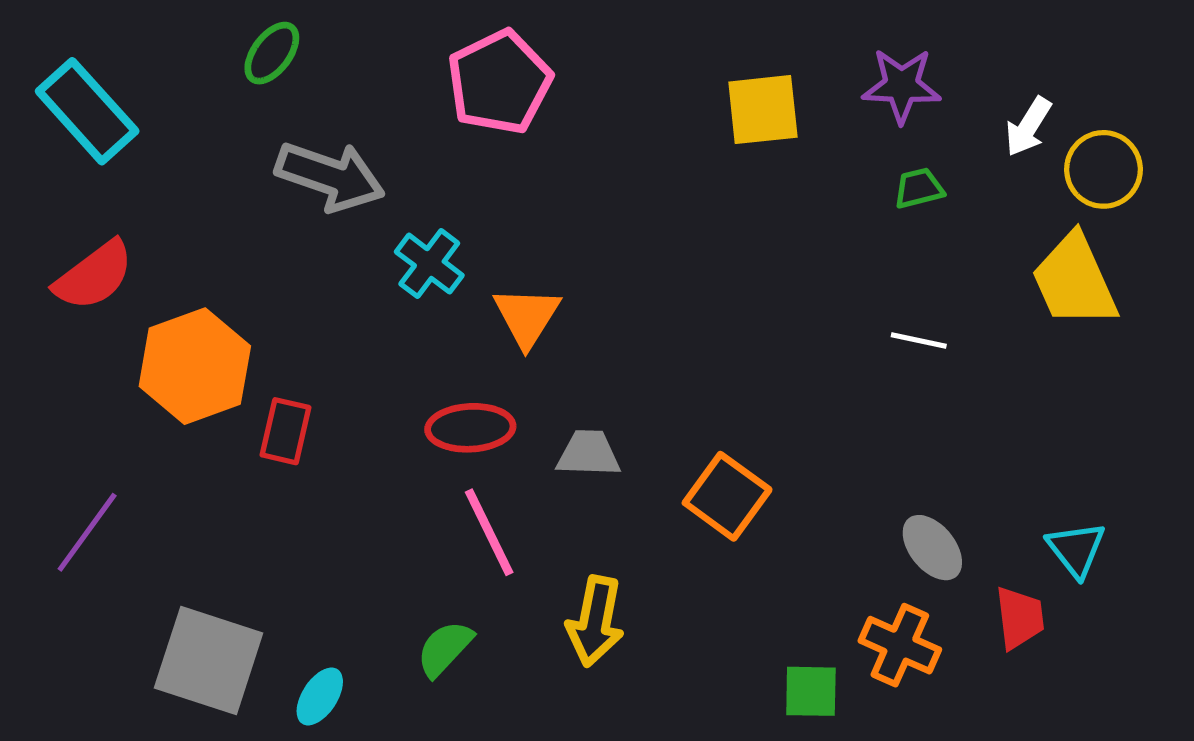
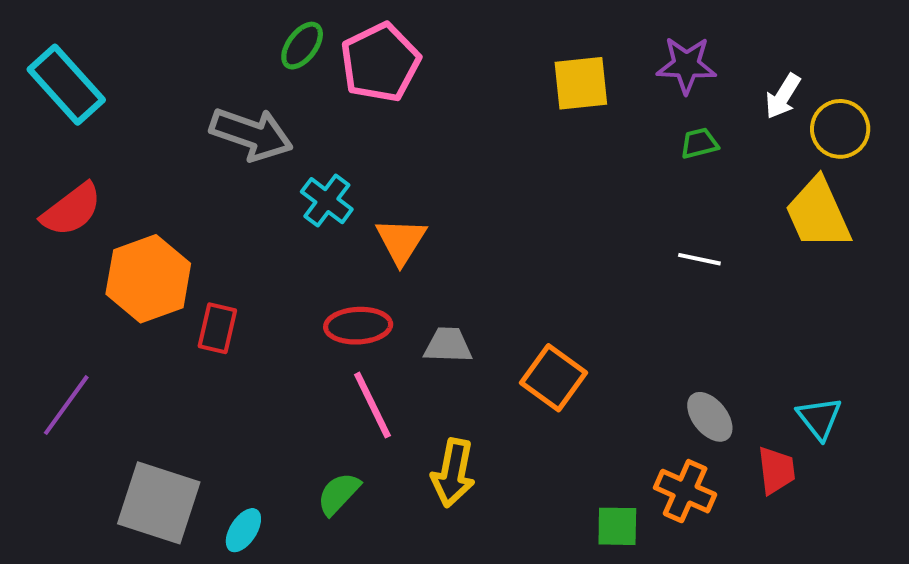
green ellipse: (272, 53) -> (302, 46), moved

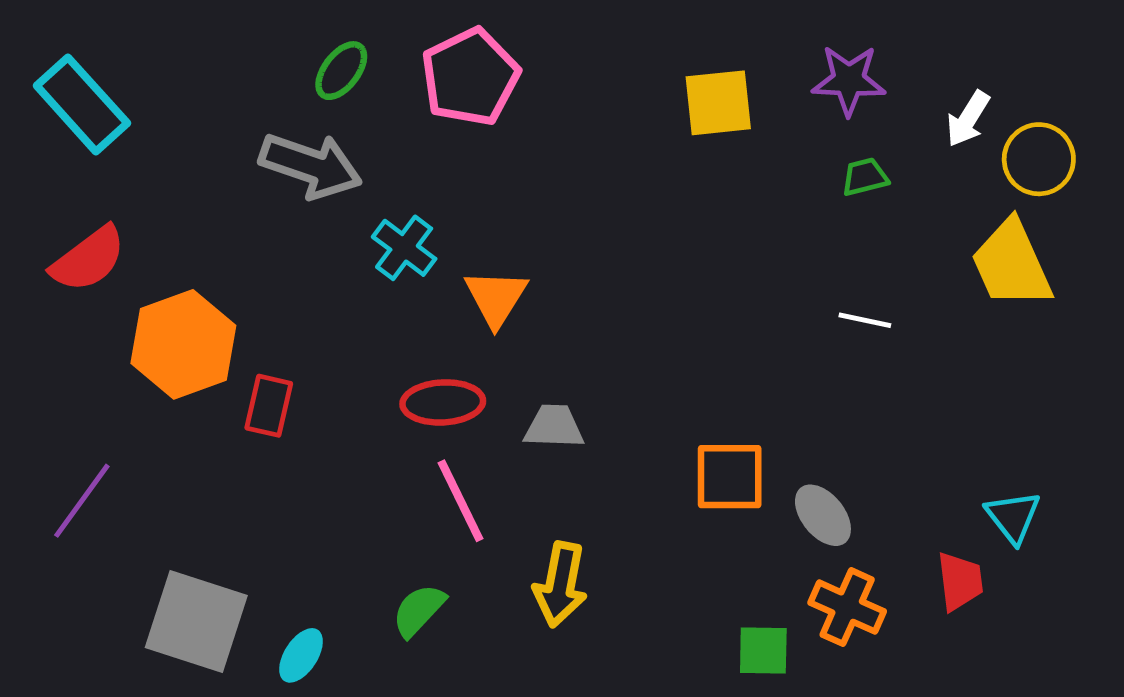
green ellipse: (302, 46) -> (341, 71), moved
orange square: (553, 378) -> (730, 477), moved, turned -36
gray ellipse: (710, 417) -> (823, 515), moved

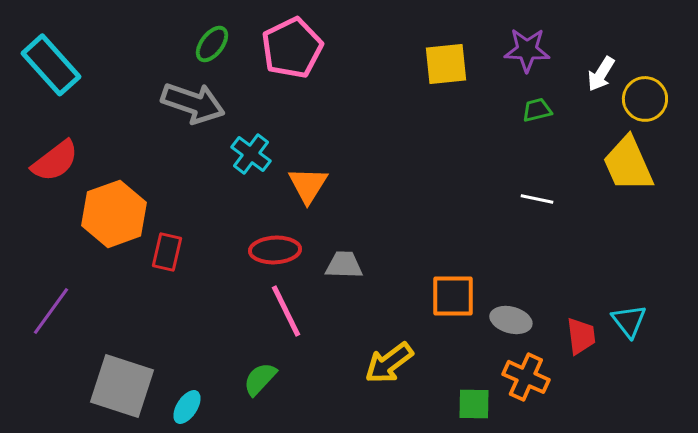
gray ellipse: (823, 515) -> (511, 320), turned -36
red trapezoid: (960, 581) -> (581, 336), moved
yellow arrow: (560, 584) -> (389, 363), moved, turned 42

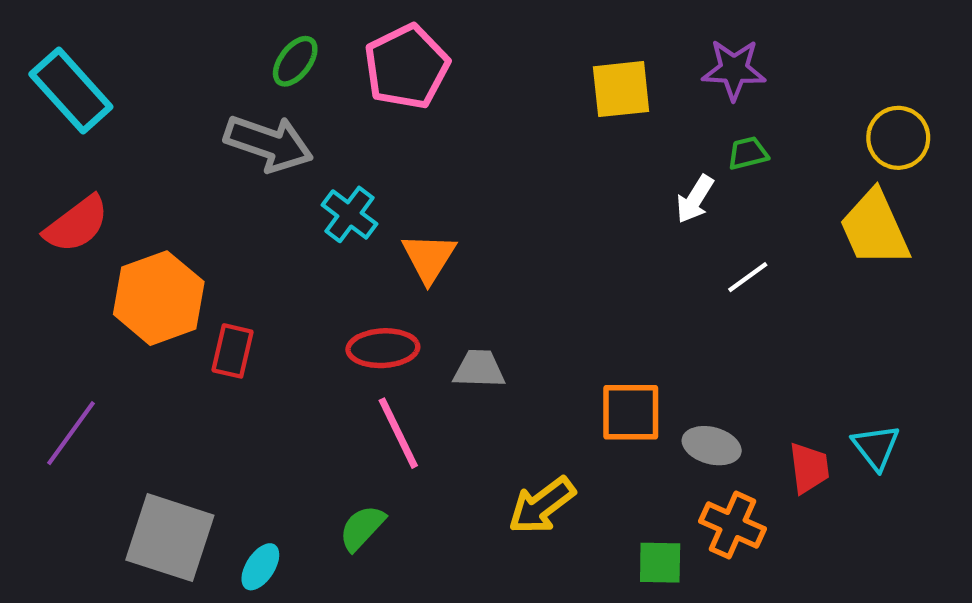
white arrow: (601, 74) -> (695, 199), moved
white line: (537, 199) -> (748, 277), turned -48

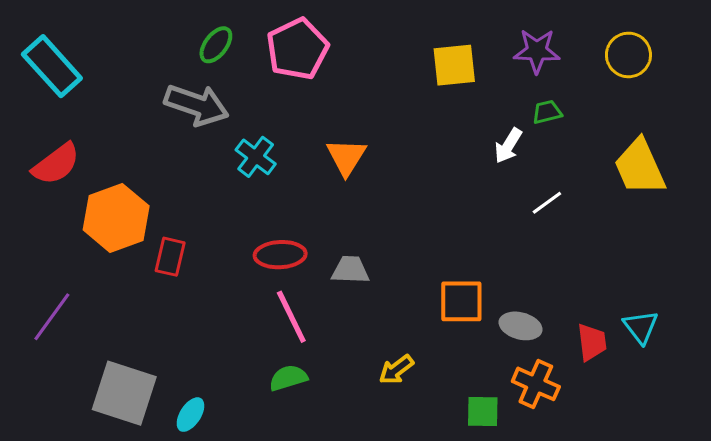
yellow circle: (898, 138) -> (628, 55), moved
orange triangle: (429, 258) -> (346, 157), moved
yellow arrow: (542, 506) -> (396, 370), size x0.7
green semicircle: (362, 528) -> (288, 378), moved, turned 30

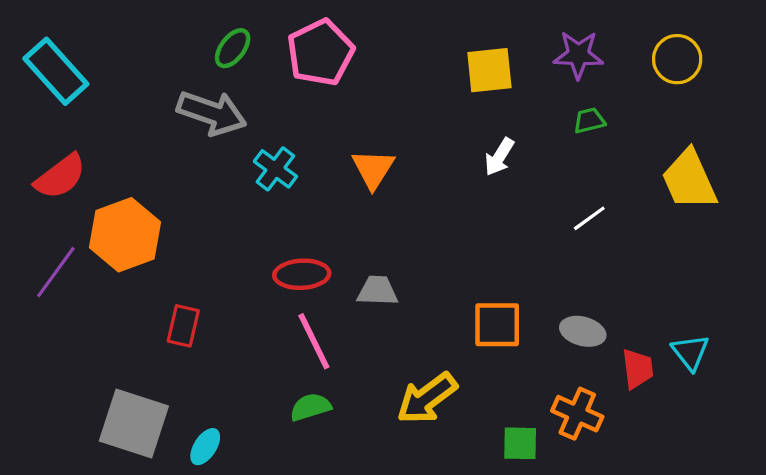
white arrow: (508, 146) -> (499, 157), moved
red rectangle: (170, 257) -> (183, 326), moved
purple line: (52, 317) -> (56, 272), moved
gray ellipse: (521, 326) -> (583, 331), moved
yellow arrow: (396, 370) -> (427, 398), size x1.6

